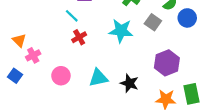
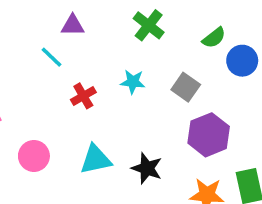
gray square: (153, 22) -> (186, 87), moved
cyan star: (121, 31) -> (133, 82), size x0.6
red cross: (79, 37) -> (83, 96), moved

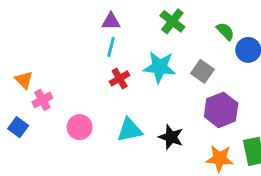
green semicircle: (214, 38) -> (225, 31), turned -96
cyan line: (52, 57) -> (111, 47), moved, turned 60
cyan star: (133, 82) -> (160, 67), size x1.6

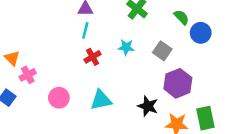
cyan star: (160, 67) -> (126, 47), size x0.6
black star: (171, 137) -> (148, 106), moved

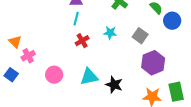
black star: (148, 106) -> (114, 85), moved

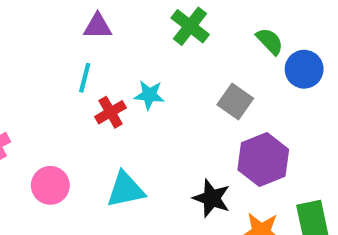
cyan line: (76, 19) -> (85, 78), moved
cyan star: (110, 33) -> (149, 95), moved
black star: (114, 85) -> (212, 198), moved

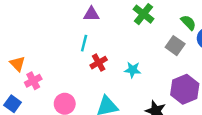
cyan star: (149, 95) -> (133, 70), moved
gray square: (235, 101) -> (175, 46), moved

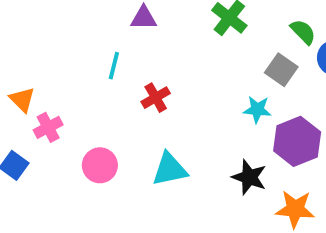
cyan line: (84, 43) -> (114, 66), moved
cyan star: (133, 70) -> (257, 110), moved

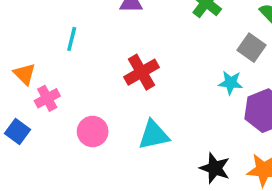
cyan line: (114, 66) -> (72, 39), moved
red cross: (156, 98) -> (141, 72), size x1.4
black star: (249, 177) -> (215, 168), moved

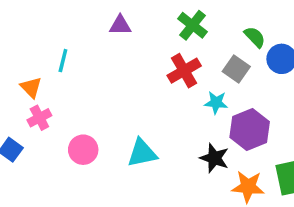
red cross: (141, 72) -> (184, 71), moved
orange triangle: (25, 74) -> (31, 87), moved
black star: (215, 168) -> (214, 158), moved

